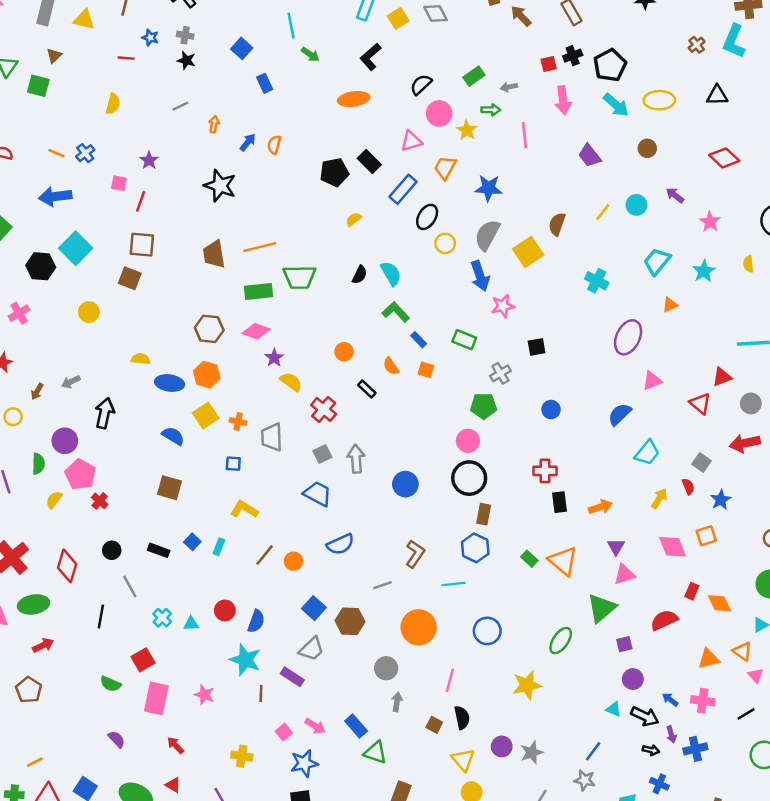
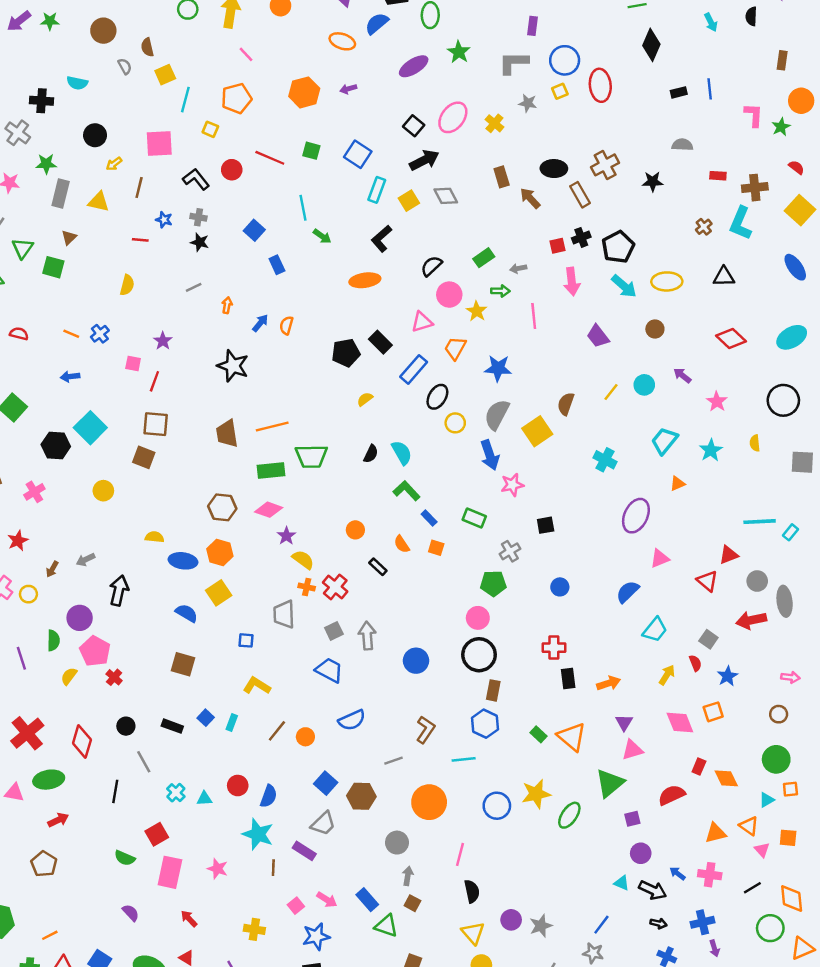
blue arrow: (55, 196) -> (70, 377), size x0.6
orange cross: (238, 422) -> (307, 587), moved
yellow star: (527, 685) -> (536, 794), moved
brown square: (434, 725) -> (412, 903), moved
purple arrow: (671, 734) -> (714, 948), moved

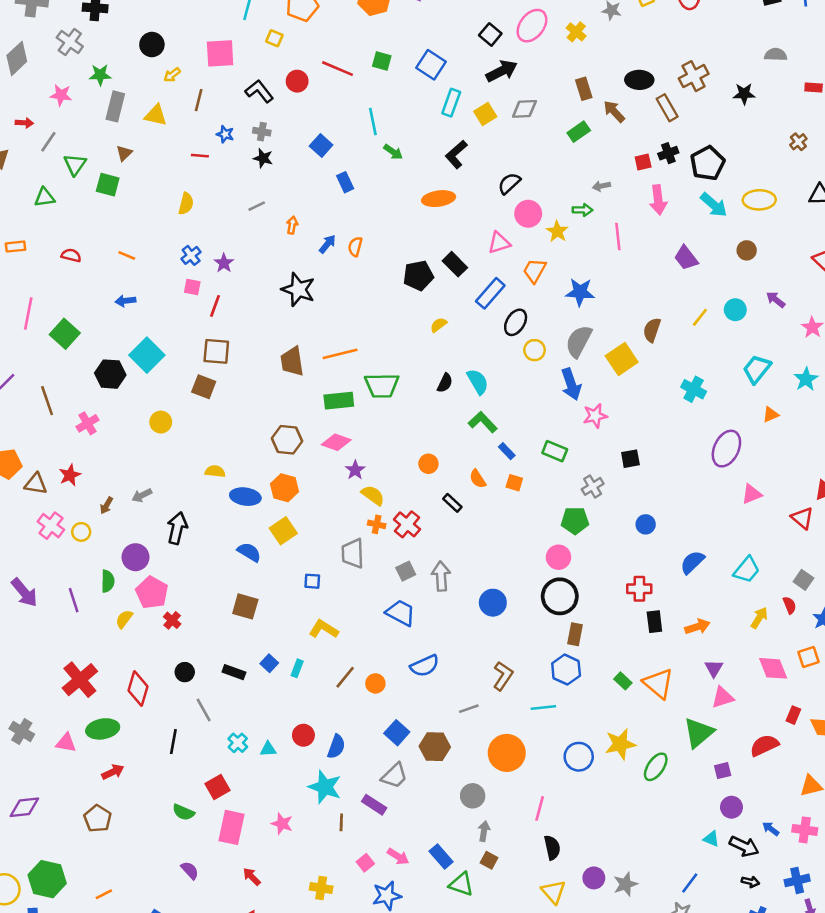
gray diamond: (446, 196) -> (524, 109), turned -65
green rectangle: (484, 258) -> (579, 132), moved
blue cross: (100, 334) -> (191, 255), moved
blue semicircle: (628, 592) -> (692, 562), moved

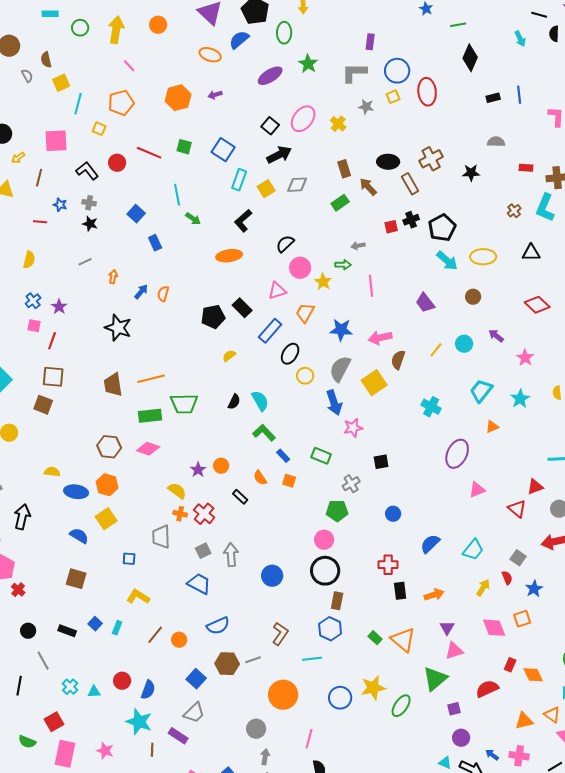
pink arrow: (658, 200) -> (380, 338), moved, turned 85
purple star: (355, 470) -> (198, 470), moved
brown hexagon: (435, 747) -> (227, 664), moved

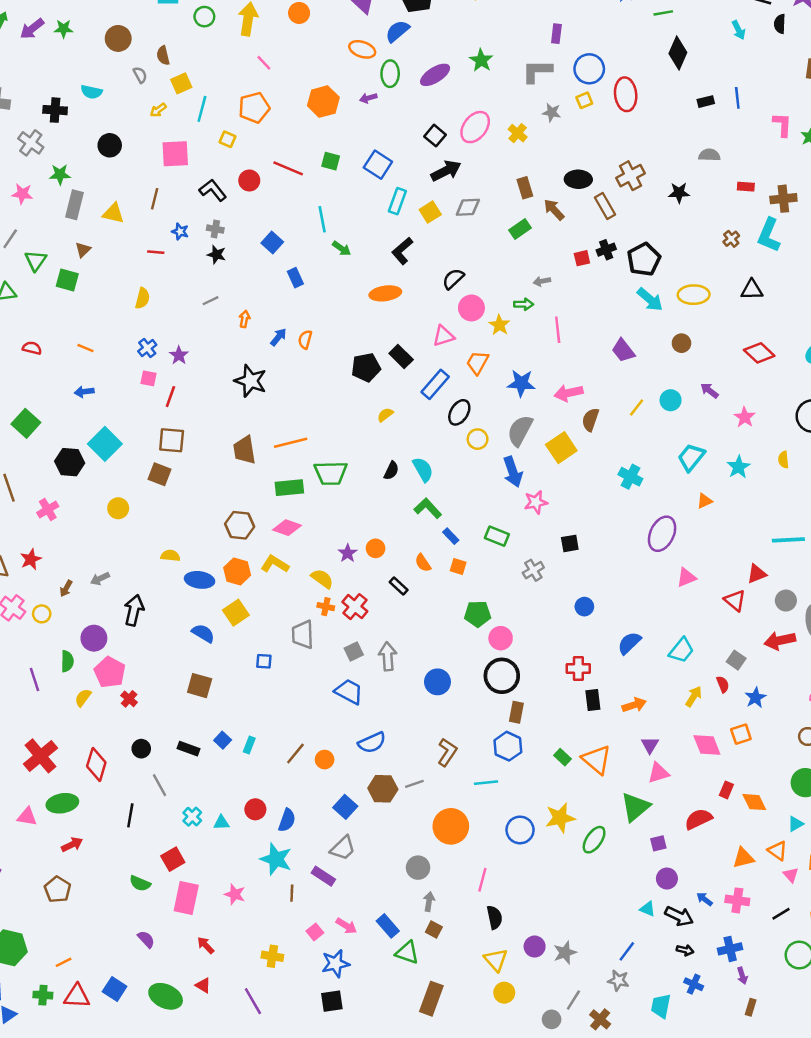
green ellipse: (284, 33) -> (390, 74), moved
yellow arrow: (18, 158) -> (158, 110), moved
green pentagon: (337, 511) -> (478, 614), moved
yellow L-shape: (138, 597) -> (275, 564), moved

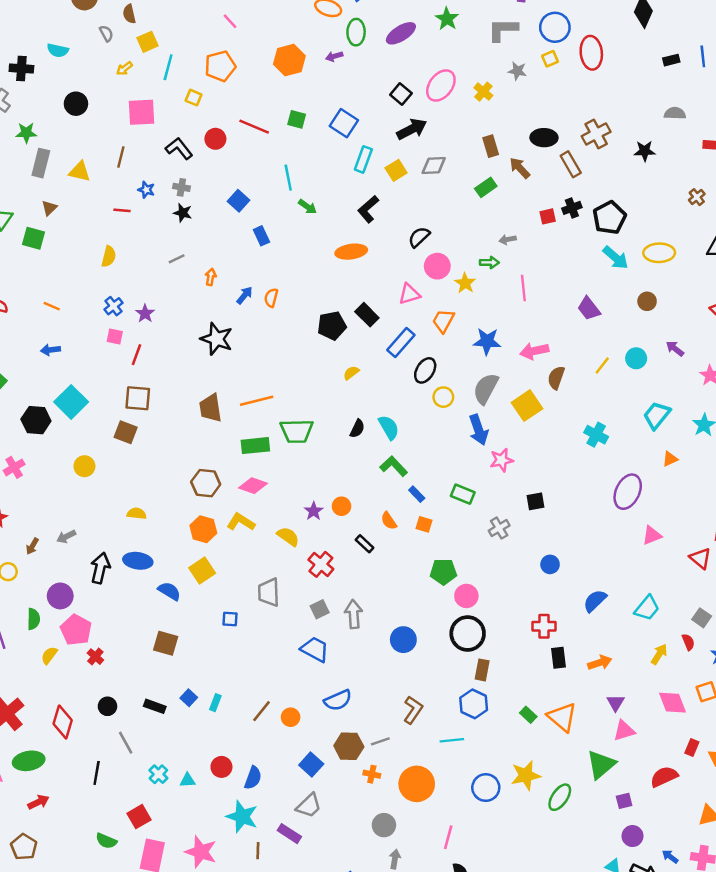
blue ellipse: (200, 580) -> (138, 561), moved
orange cross: (326, 607) -> (372, 774), moved
pink star: (235, 894) -> (201, 852), size x1.5

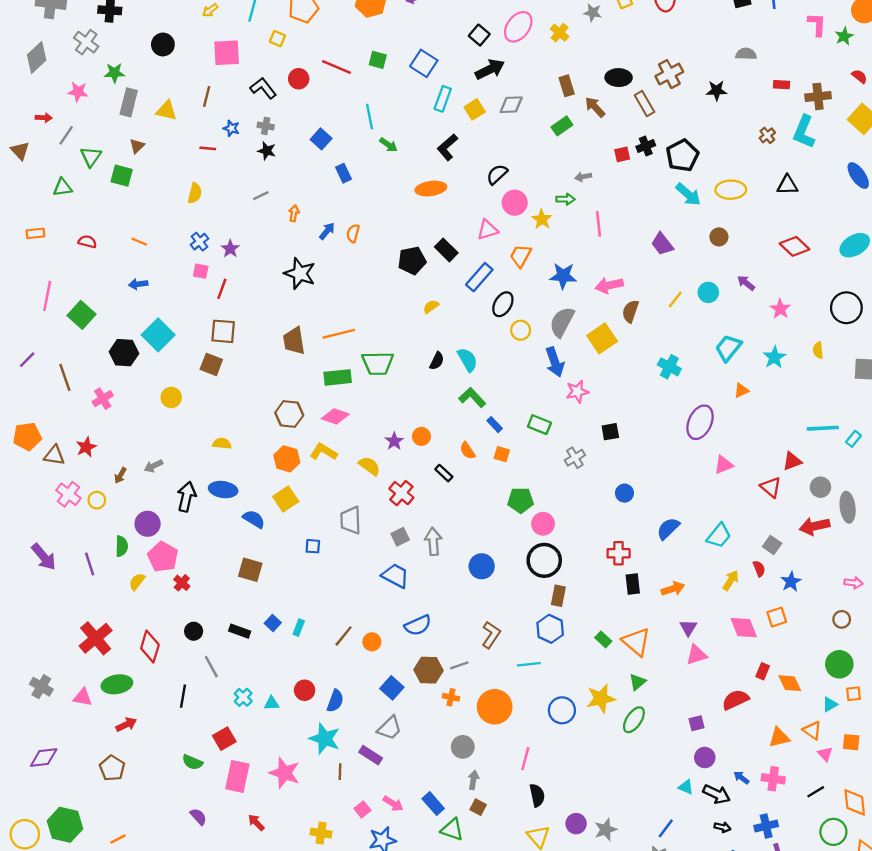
green triangle: (601, 764) -> (637, 682), moved, size x0.6

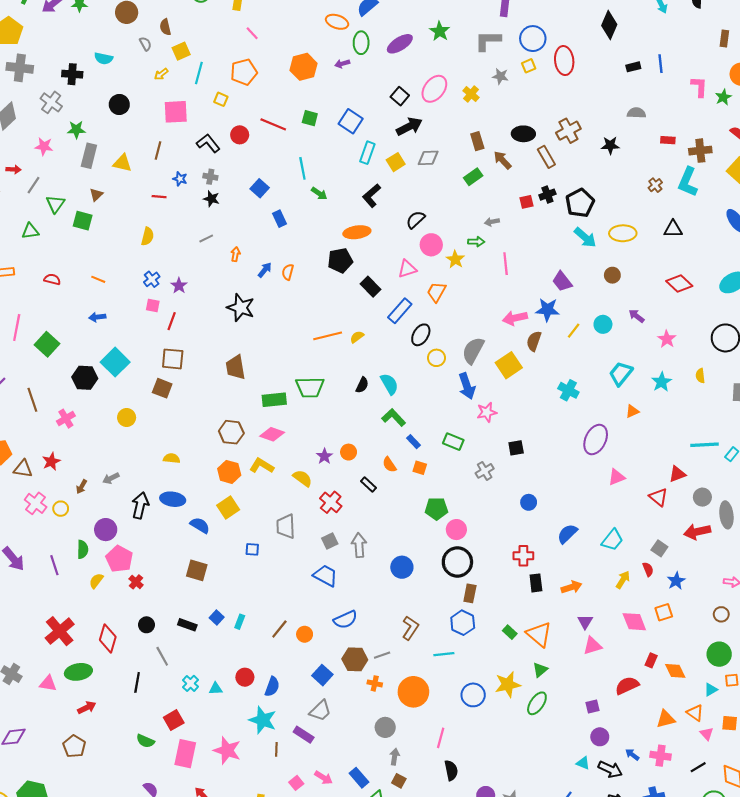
black pentagon: (412, 261) -> (340, 260), moved
blue star: (563, 276) -> (547, 310), moved
orange line: (339, 334) -> (328, 336), moved

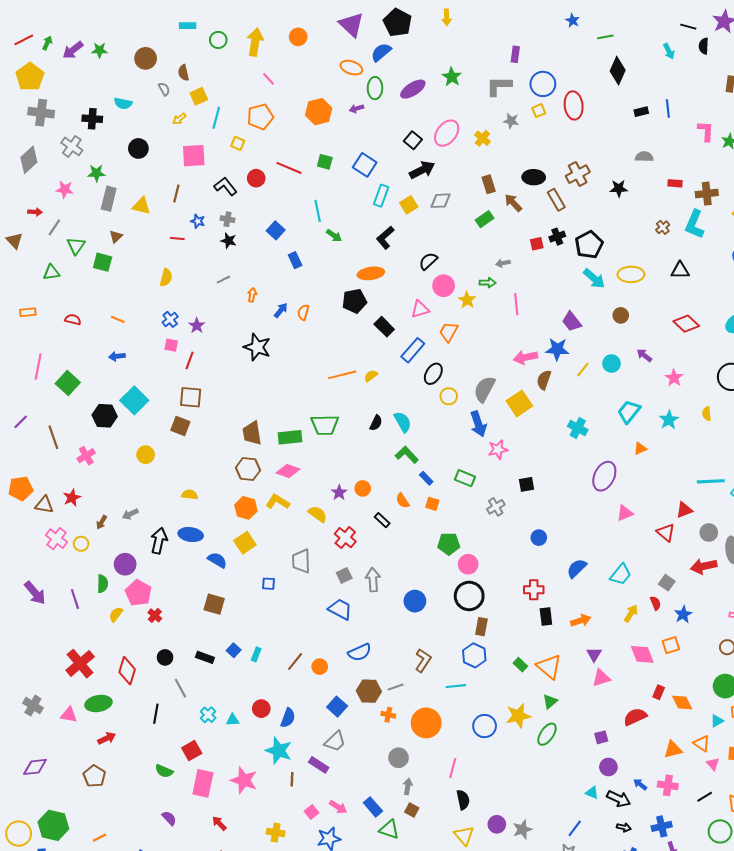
brown trapezoid: (235, 367) -> (252, 433), moved

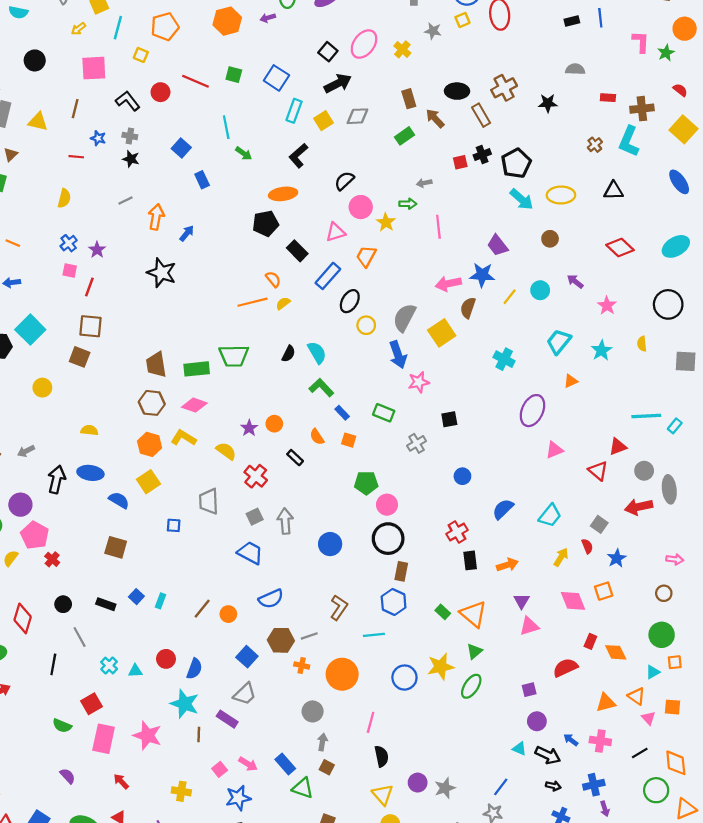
orange arrow: (252, 295) -> (156, 217), size x1.6
orange semicircle: (303, 312) -> (273, 279), moved, turned 126
red cross: (534, 590) -> (457, 532), turned -30

